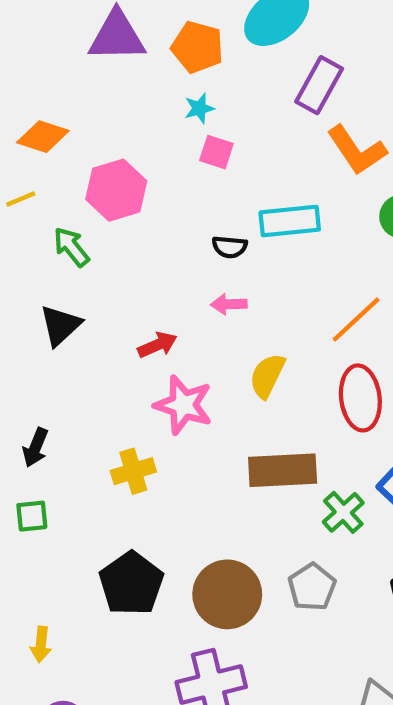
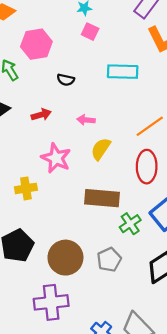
black semicircle: (230, 247) -> (66, 80), moved
pink arrow: (229, 304) -> (86, 120), moved
red arrow: (157, 345) -> (41, 115), moved

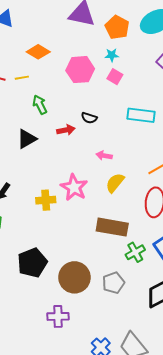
pink hexagon: (36, 44) -> (80, 70), moved
red arrow: (41, 115) -> (66, 130), moved
yellow cross: (26, 188) -> (46, 200), moved
purple cross: (51, 302) -> (58, 316), size x0.7

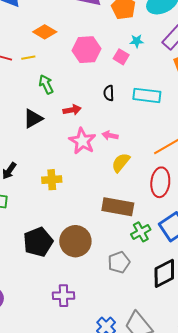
cyan star: (112, 55) -> (137, 41), moved
black semicircle: (89, 118) -> (109, 93), moved, turned 70
pink star: (74, 187) -> (82, 141), moved
brown circle: (74, 277) -> (75, 241), moved

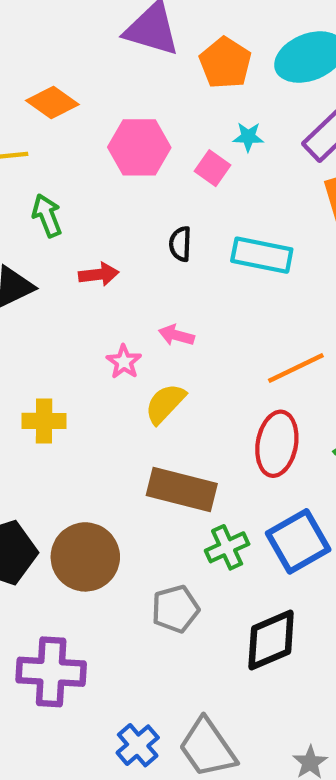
pink star: (82, 141) -> (124, 362), moved, size x0.6
yellow semicircle: (121, 163) -> (165, 404), moved
purple cross: (64, 296) -> (51, 672), size x1.4

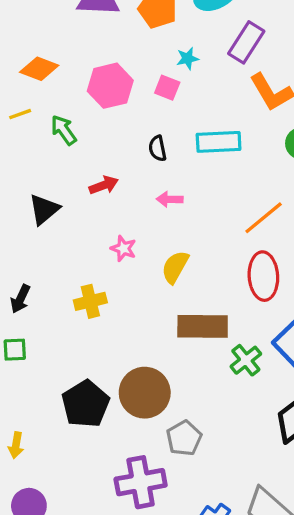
green arrow: (47, 216) -> (64, 130), moved
pink arrow: (176, 335) -> (170, 199), moved
pink star: (124, 362) -> (123, 248), moved
gray pentagon: (175, 609) -> (184, 438), moved

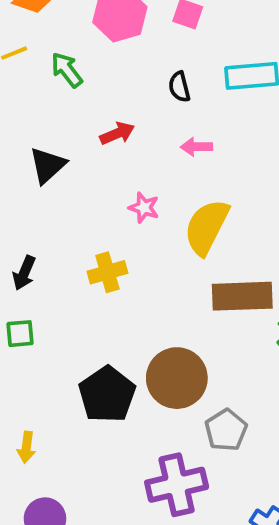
yellow semicircle: (175, 267) -> (207, 227), size x1.4

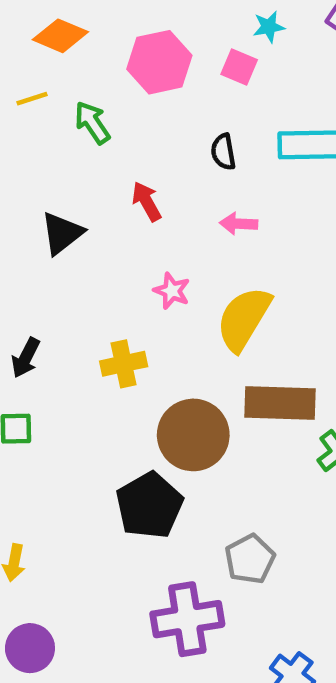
red arrow: (117, 133) -> (147, 201), turned -100
brown circle: (177, 378) -> (193, 435), moved
black pentagon: (107, 394) -> (149, 505), moved

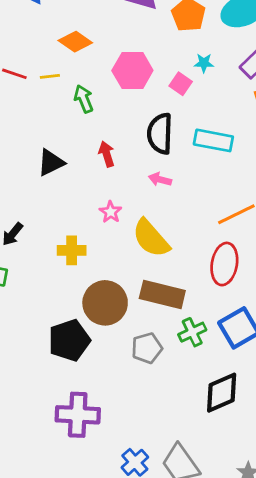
black semicircle: (223, 152) -> (160, 134), size x1.8
yellow semicircle: (244, 319) -> (151, 238), turned -84
gray pentagon: (250, 559) -> (147, 348), moved

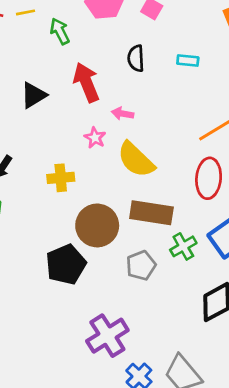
black semicircle: (160, 134) -> (136, 58), size x0.7
cyan rectangle: (213, 140) -> (188, 61), size x0.6
red arrow: (107, 154) -> (86, 82), size x1.6
pink arrow: (160, 179) -> (123, 114), moved
purple cross: (78, 415) -> (107, 336), moved, turned -30

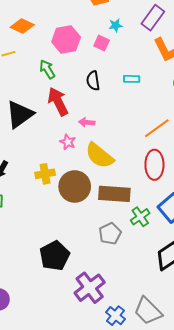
green arrow: (60, 31) -> (47, 69), moved
black triangle: (33, 95) -> (20, 114), size x1.4
brown circle: (97, 225) -> (75, 186), moved
black pentagon: (66, 264) -> (55, 256), moved

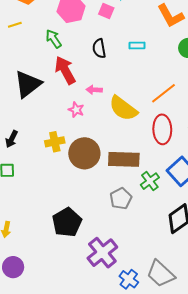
yellow semicircle: (99, 156) -> (123, 108), moved

